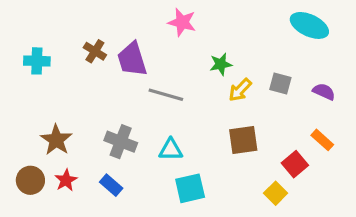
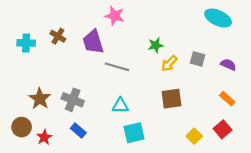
pink star: (182, 22) -> (115, 16), moved
brown cross: (95, 51) -> (58, 36), moved
gray cross: (121, 142) -> (73, 100), moved
red square: (295, 164) -> (223, 129), moved
red star: (66, 180) -> (44, 137), moved

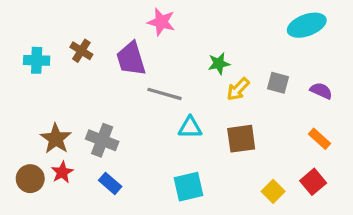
cyan ellipse: (218, 18) -> (307, 25), turned -45
cyan triangle: (120, 105) -> (190, 127), moved
red star: (44, 137) -> (62, 172), moved

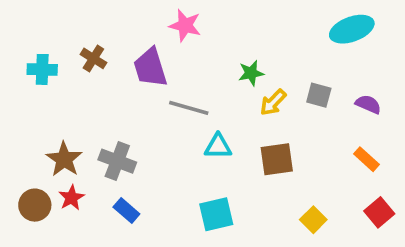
red square: (313, 182) -> (379, 212), moved

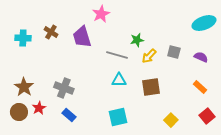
pink star: (185, 25) -> (101, 14), turned 30
cyan ellipse: (352, 29) -> (204, 23), moved
gray line: (189, 108) -> (117, 55), moved
brown star: (64, 159) -> (24, 87), moved

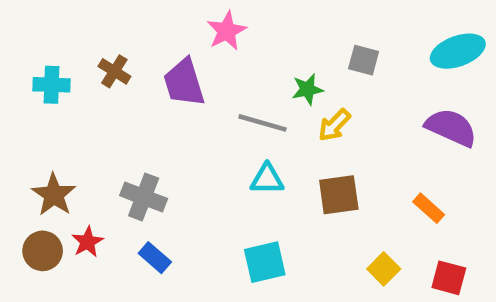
gray square: (174, 52) -> (364, 60), moved
purple semicircle: (201, 57) -> (451, 127), size x1.6
orange rectangle: (200, 87) -> (429, 208), moved
red square: (207, 116) -> (449, 278), moved, turned -35

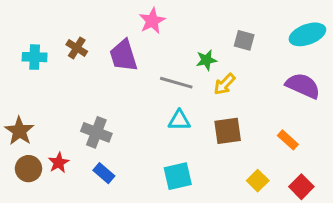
brown star: (54, 195) -> (19, 131), moved
red square: (449, 278) -> (301, 187), turned 30

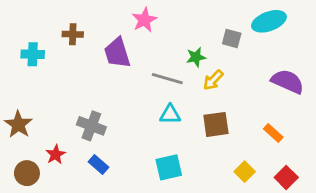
cyan ellipse: (307, 34) -> (269, 21), moved
brown cross: (77, 48) -> (73, 34), moved, turned -30
brown circle: (28, 169) -> (27, 173), moved

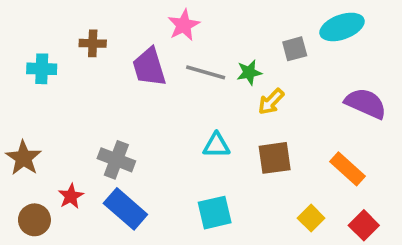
gray square: (232, 38) -> (295, 49), turned -30
gray line: (167, 79) -> (206, 72), moved
orange rectangle: (273, 133) -> (347, 169), size x1.4
blue rectangle: (99, 165) -> (125, 209), size x1.6

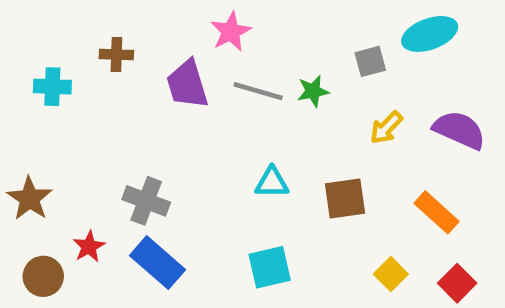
yellow arrow: (271, 102) -> (386, 128), moved

